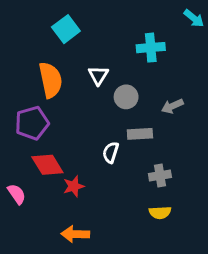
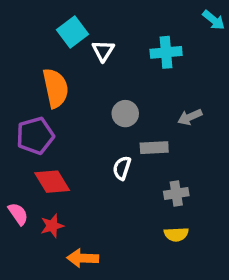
white triangle: (98, 75) -> (103, 51), moved
gray circle: (126, 97) -> (125, 114), moved
red star: (74, 186) -> (52, 226), moved

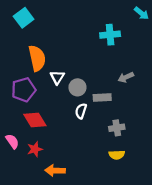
cyan square: (73, 32) -> (24, 18), moved
white triangle: (103, 51) -> (57, 77), moved
gray circle: (125, 114) -> (77, 87), moved

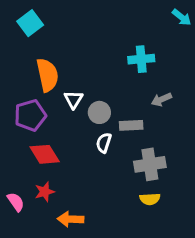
cyan cross: (110, 35) -> (141, 59), moved
gray cross: (117, 128) -> (150, 164), size x1.5
pink semicircle: (12, 141) -> (16, 202), moved

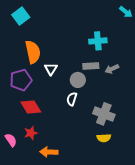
gray circle: (99, 112) -> (78, 80), moved
gray rectangle: (131, 125) -> (91, 66), moved
gray cross: (150, 164) -> (104, 114), turned 30

